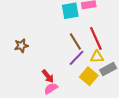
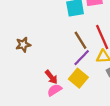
yellow square: (89, 76) -> (78, 78), moved

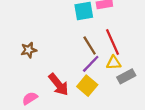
red arrow: (51, 77) -> (59, 84), size x1.5
pink semicircle: (55, 90) -> (30, 98), moved

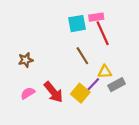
red line: (112, 42) -> (103, 33), moved
purple line: (91, 64) -> (92, 86), moved
pink semicircle: (30, 98) -> (28, 93), moved

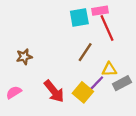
brown line: (82, 56) -> (85, 52), turned 66
pink semicircle: (28, 93) -> (14, 92), moved

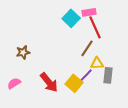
cyan square: (79, 18) -> (71, 18), turned -36
brown line: (85, 52) -> (87, 48), moved
gray rectangle: (122, 83) -> (108, 75), turned -56

